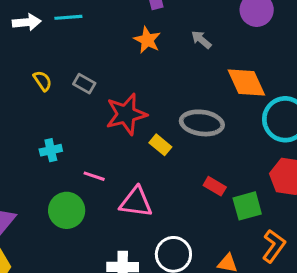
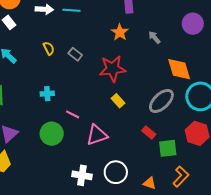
red star: (126, 114) -> (113, 69), moved
gray ellipse: (202, 123) -> (161, 101), moved, turned -60
pink triangle: (136, 202) -> (97, 135), turned -35

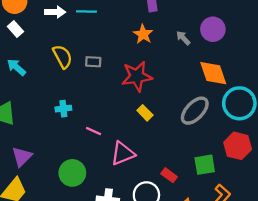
purple circle: (193, 24) -> (213, 29), moved
yellow semicircle: (49, 48) -> (63, 57), size x1.5
gray rectangle: (75, 54) -> (93, 62), turned -32
red rectangle: (149, 132) -> (169, 175), moved
green circle: (52, 134) -> (72, 173), moved

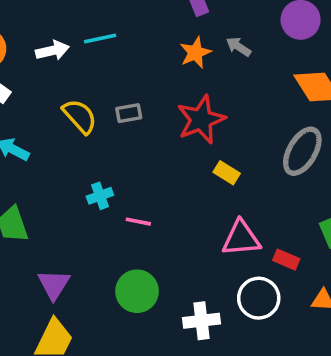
orange star: (143, 34) -> (195, 53), turned 30
gray arrow: (183, 38) -> (238, 47), moved
pink line: (94, 131) -> (138, 222), moved
pink triangle: (123, 153) -> (241, 238), moved, turned 30

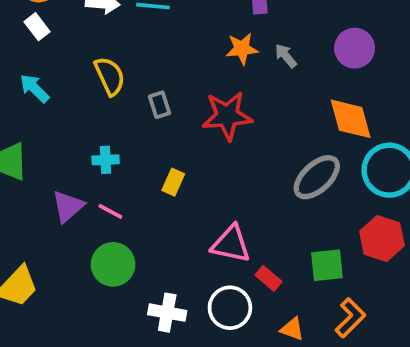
gray rectangle: (129, 113) -> (160, 105), moved, turned 65
yellow rectangle: (227, 173) -> (173, 182), moved, turned 65
pink line: (138, 222) -> (110, 211), moved
purple triangle: (54, 284) -> (68, 206), moved

